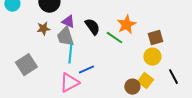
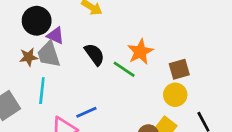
purple triangle: (68, 22) -> (55, 36), moved
gray trapezoid: (65, 37) -> (49, 54), moved
cyan line: (70, 54) -> (42, 91), moved

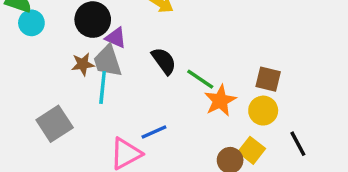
orange star: (140, 52) -> (220, 101), moved
brown square: (179, 69) -> (268, 79), turned 30
cyan line: (42, 91) -> (103, 87), moved

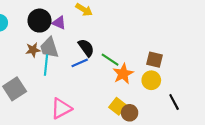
purple triangle: (116, 38) -> (59, 23), moved
blue line: (154, 132) -> (80, 63), moved
yellow square: (252, 150) -> (118, 106), moved

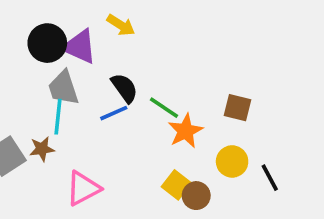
purple triangle: (59, 23) -> (80, 47), size x1.5
brown star: (33, 50) -> (42, 149), moved
yellow circle: (151, 80) -> (232, 161), moved

